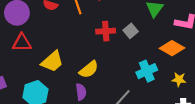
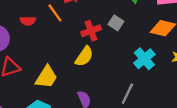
yellow semicircle: (89, 69) -> (84, 56), moved

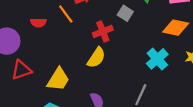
gray square: (116, 23) -> (125, 13), moved

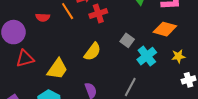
gray square: (125, 13) -> (127, 40), moved
red cross: (103, 31) -> (98, 13), moved

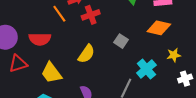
red semicircle: (43, 17) -> (40, 39), moved, size x1.5
cyan cross: (147, 56) -> (146, 69), moved
yellow trapezoid: (57, 69) -> (51, 73), turned 110

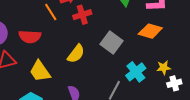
gray square: (121, 41) -> (112, 43), size x1.5
yellow star: (174, 55) -> (164, 68), moved

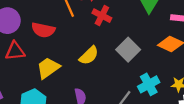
red cross: (82, 15) -> (102, 16), turned 36
yellow trapezoid: (40, 71) -> (48, 68), turned 80

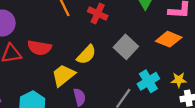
red semicircle: (43, 30) -> (39, 48), moved
yellow trapezoid: (48, 68) -> (63, 75), moved

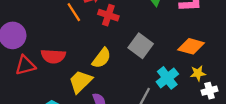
orange diamond: (169, 39) -> (191, 46), moved

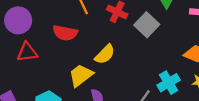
gray square: (141, 46) -> (147, 25), moved
red semicircle: (53, 56) -> (65, 33), moved

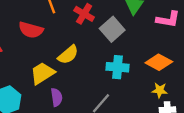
cyan cross: (169, 83) -> (118, 67), moved, turned 30

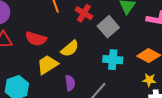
red semicircle: (31, 30) -> (36, 39), moved
purple semicircle: (57, 97) -> (70, 83), moved

